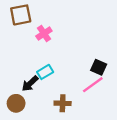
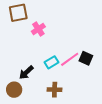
cyan rectangle: (45, 72) -> (52, 62), moved
pink line: (93, 85) -> (70, 59), moved

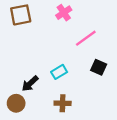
pink cross: (38, 29) -> (64, 13), moved
pink line: (70, 59) -> (86, 38), moved

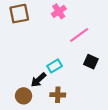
black arrow: (30, 84) -> (38, 80), moved
brown circle: (16, 103) -> (24, 96), moved

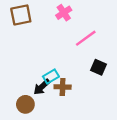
cyan rectangle: (55, 66) -> (51, 77), moved
brown cross: (58, 95) -> (63, 87), moved

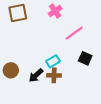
cyan rectangle: (51, 77) -> (53, 61), moved
brown circle: (25, 104) -> (11, 70), moved

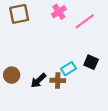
pink line: (74, 33) -> (85, 21), moved
cyan rectangle: (53, 61) -> (68, 69), moved

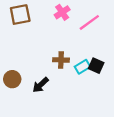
cyan rectangle: (68, 69) -> (83, 67), moved
brown cross: (58, 80) -> (61, 60), moved

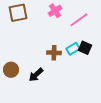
black square: (96, 66) -> (85, 48), moved
cyan rectangle: (83, 67) -> (73, 49), moved

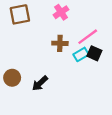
pink line: (79, 20) -> (88, 37), moved
brown cross: (54, 53) -> (60, 43), moved

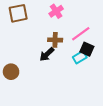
cyan rectangle: (81, 54) -> (80, 57), moved
black arrow: (40, 83) -> (47, 54), moved

